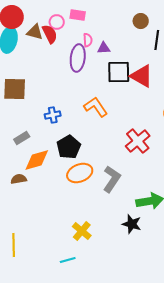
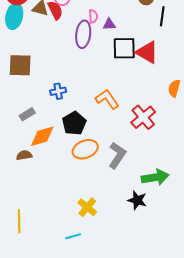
orange L-shape: (96, 107) -> (107, 99), moved

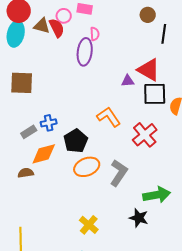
purple triangle: (109, 24) -> (128, 81), moved
black square: (124, 48) -> (155, 94), moved
blue cross: (58, 91) -> (49, 123), moved

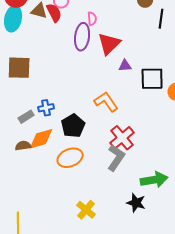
red triangle: (149, 70) -> (109, 44), moved, turned 45
red cross: (145, 135) -> (122, 138), moved
orange ellipse: (87, 167) -> (70, 158), moved
brown semicircle: (26, 173) -> (23, 146), moved

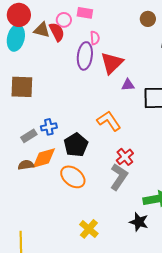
red cross: (122, 138) -> (125, 157), size x0.7
orange ellipse: (70, 158) -> (73, 177), turned 60

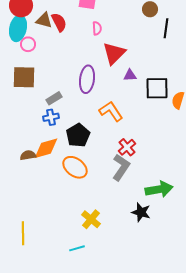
pink circle: (64, 20) -> (28, 44), moved
purple ellipse: (85, 56) -> (87, 79), moved
gray rectangle: (29, 136) -> (54, 98), moved

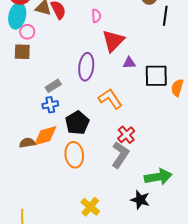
brown square: (24, 77) -> (22, 52), moved, size x0.7
orange ellipse: (75, 167) -> (74, 155), turned 45

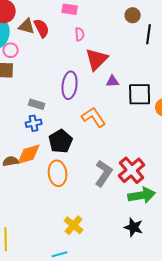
gray rectangle: (53, 86) -> (37, 104), turned 49
red cross: (126, 135) -> (132, 170), moved, size x1.5
black star: (140, 200) -> (134, 227), moved

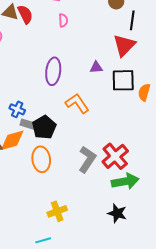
red triangle: (97, 59) -> (124, 45), moved
gray rectangle: (37, 104) -> (28, 124), moved
blue cross: (34, 123) -> (17, 109), turned 35
yellow cross: (74, 225) -> (57, 211), turned 30

